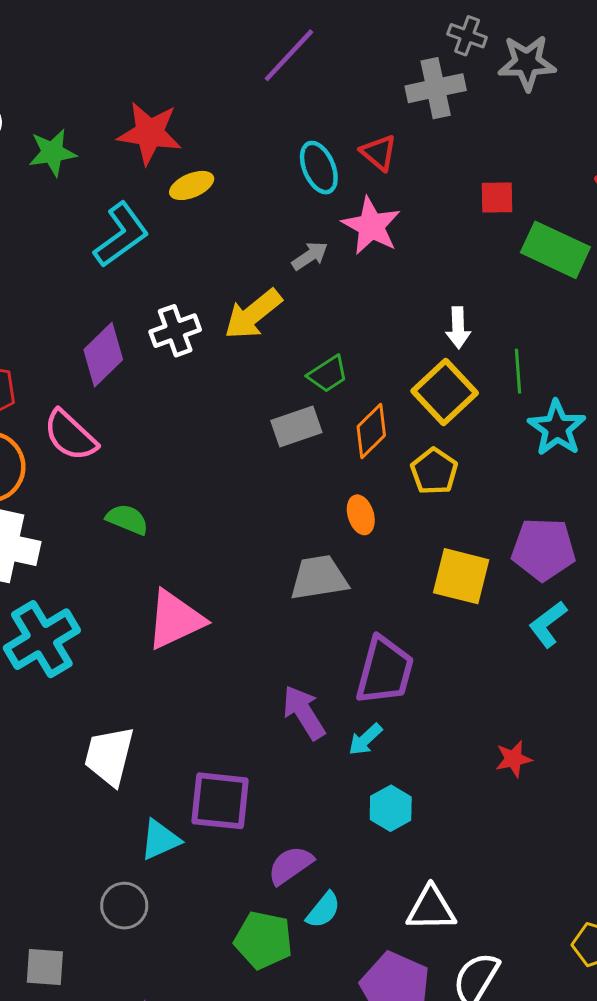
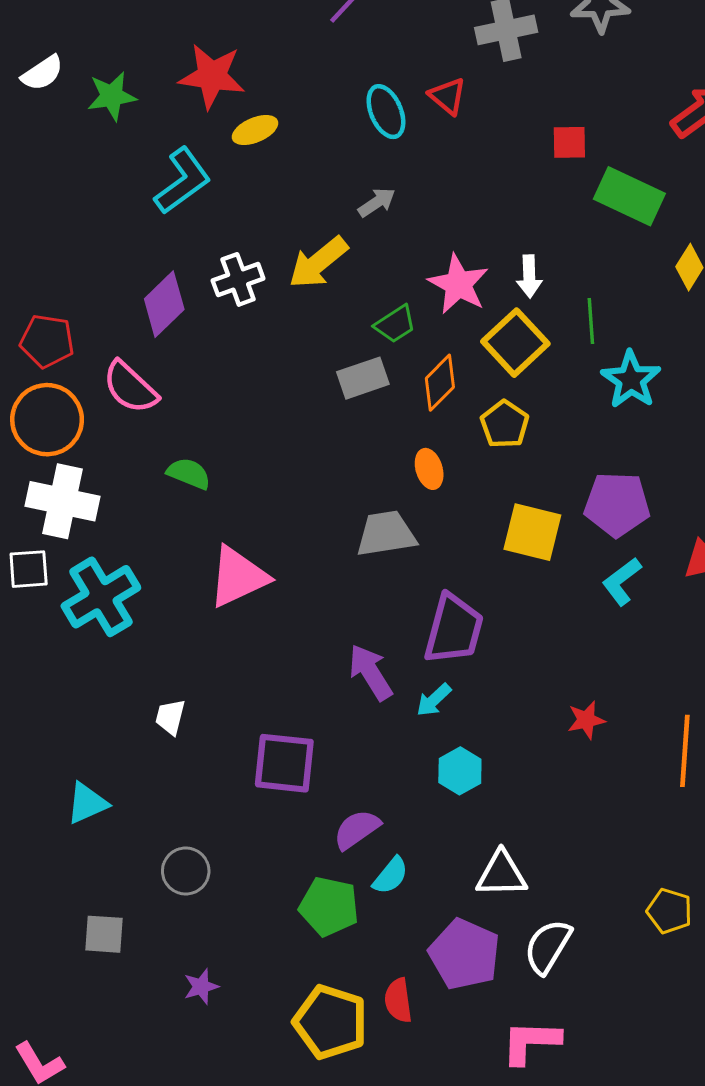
pink star: (371, 226) -> (458, 284), moved
white trapezoid: (109, 756) -> (170, 717), size x0.6
cyan triangle: (160, 840) -> (87, 803), moved

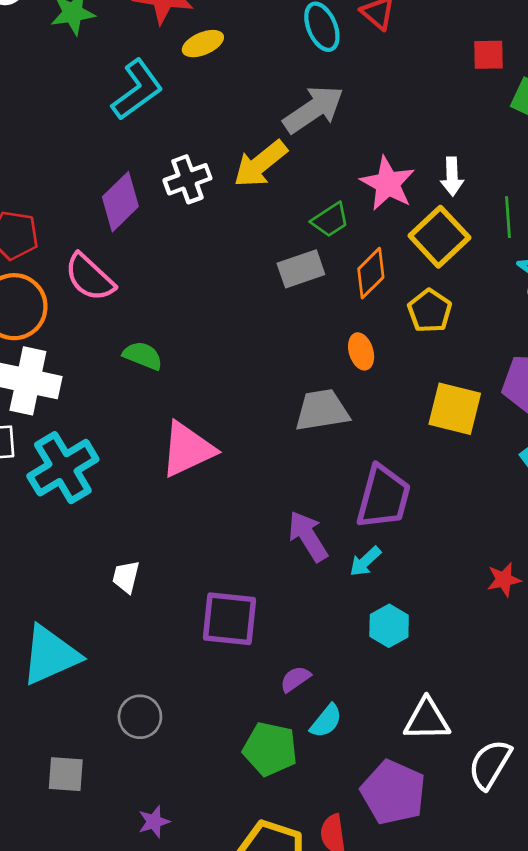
gray arrow: (377, 202) -> (313, 109), size x1.8
cyan triangle: (87, 803) -> (50, 655), size x1.6
purple semicircle: (357, 829) -> (295, 679), size x0.7
white semicircle: (548, 946) -> (490, 764), moved

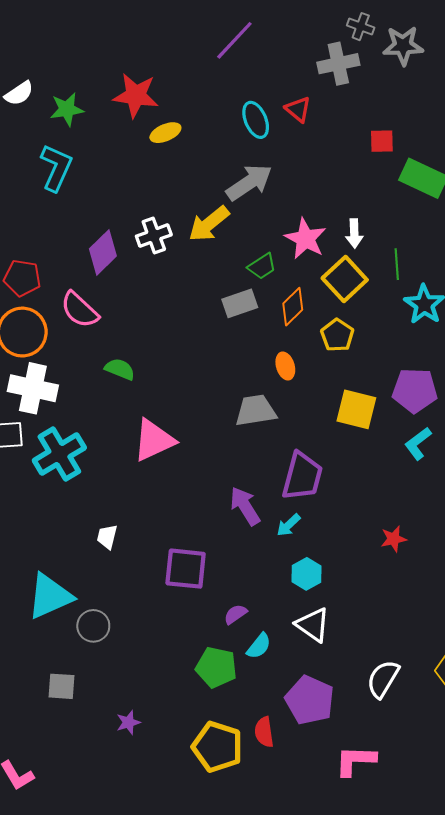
cyan L-shape: (137, 90) -> (56, 168), moved, turned -30
gray circle: (140, 717) -> (93, 626), moved
white triangle: (427, 720) -> (313, 625), moved, turned 36

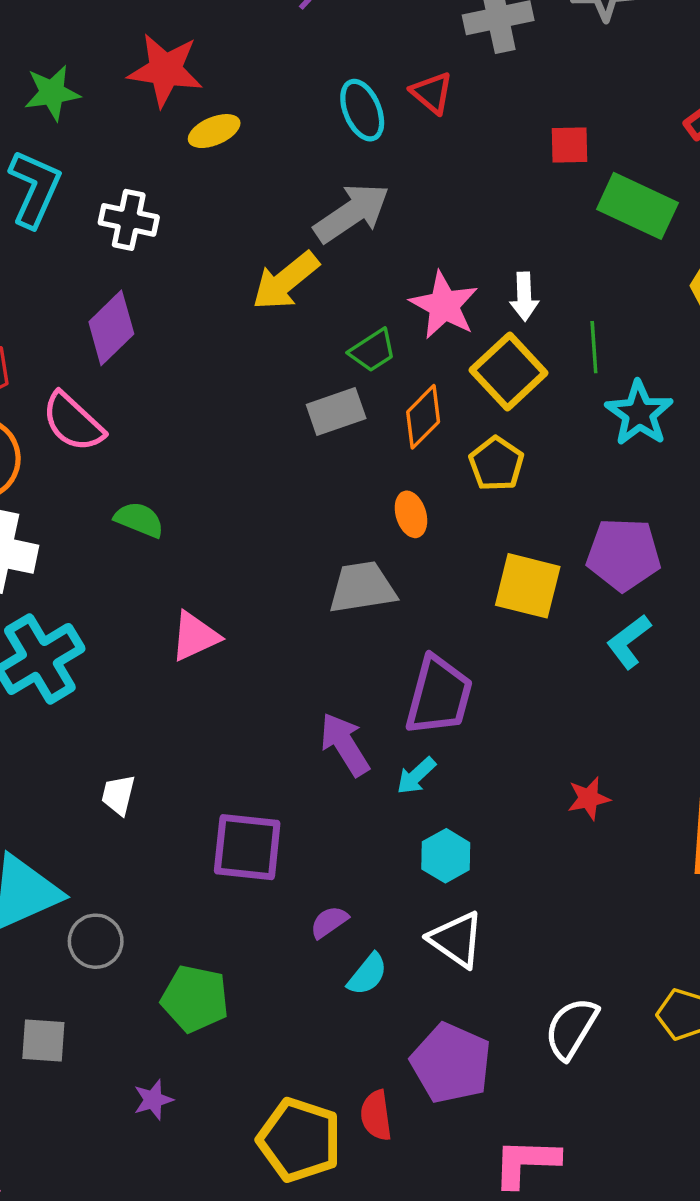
white cross: (154, 236) -> (129, 220), moved, turned 32
pink triangle: (154, 440) -> (195, 636), size x0.7
green pentagon: (216, 667) -> (195, 999), moved

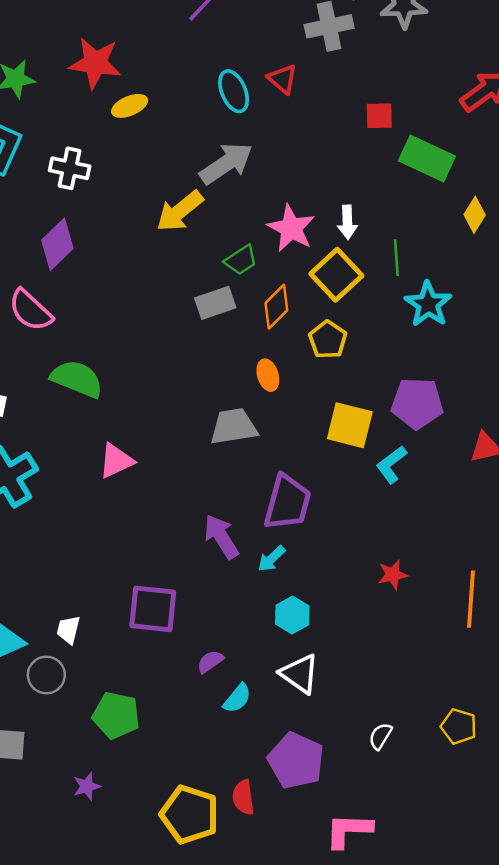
green semicircle: (139, 520) -> (77, 379), size x1.5
cyan L-shape: (629, 642) -> (391, 464), moved
white trapezoid: (118, 795) -> (68, 630), moved
white semicircle: (571, 1028) -> (380, 736), size x0.6

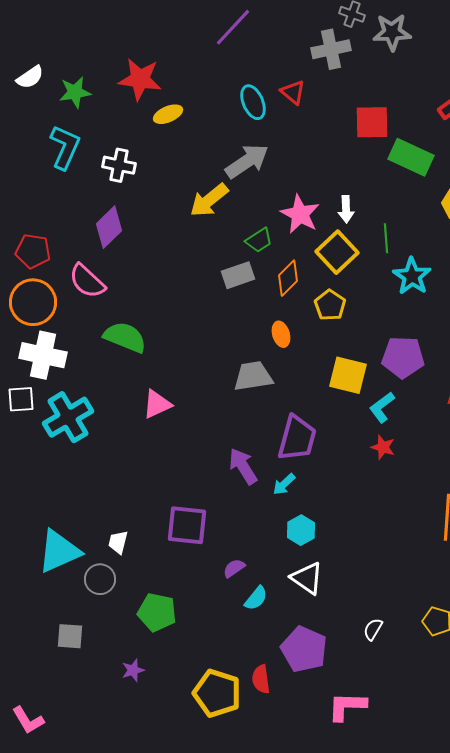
red square: (379, 116) -> (372, 122), size x1.5
red star: (393, 575) -> (383, 447), moved, turned 30

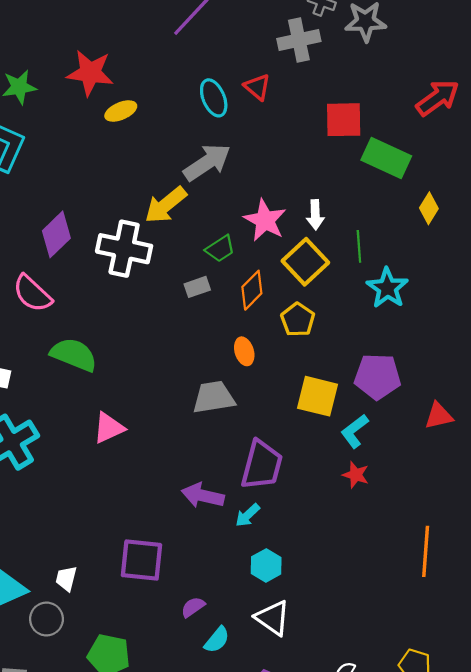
white cross: (119, 165) -> (124, 249), moved, size x1.5
gray rectangle: (238, 275) -> (197, 287), size x0.7
purple arrow: (243, 466) -> (203, 496), turned -45

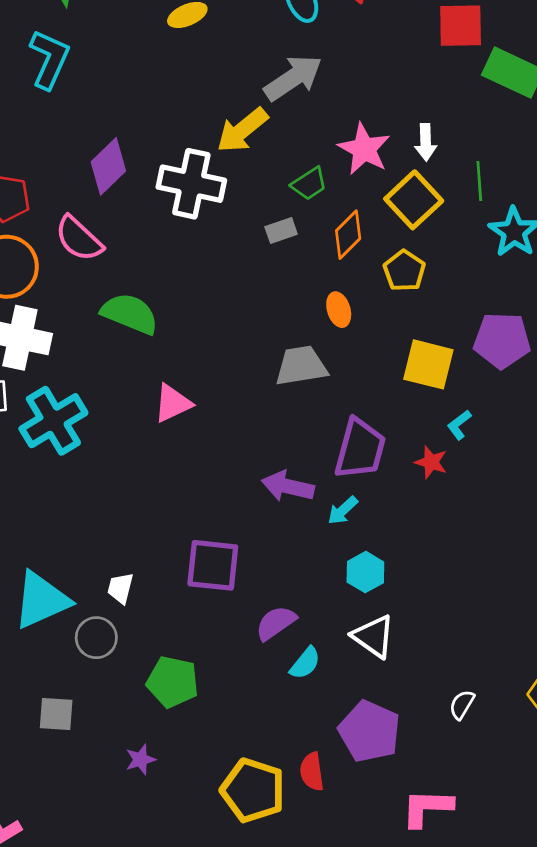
cyan L-shape: (355, 431) -> (459, 425), moved, size x0.7
red star: (356, 475) -> (431, 462), moved
purple semicircle: (193, 607) -> (276, 623), size x1.4

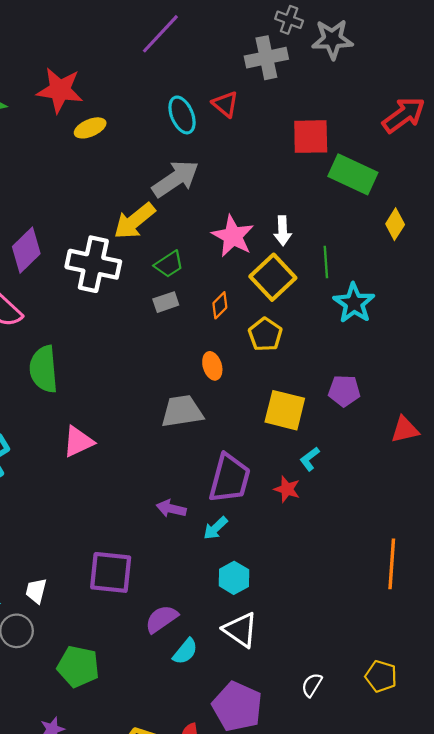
green trapezoid: (309, 184) -> (169, 264), moved
orange diamond: (348, 235) -> (220, 305), size x0.7
green semicircle: (130, 314) -> (44, 369), turned -117
purple pentagon: (502, 340) -> (344, 391), size x0.7
purple arrow: (288, 486) -> (171, 509), size x0.7

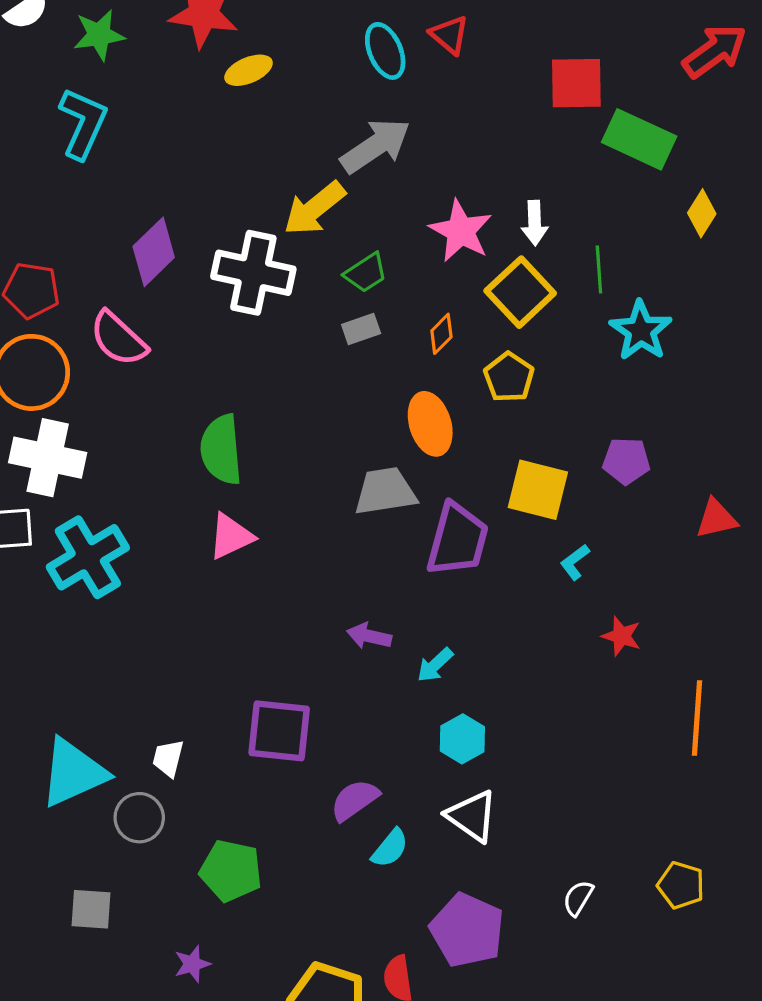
orange ellipse: (212, 366) -> (430, 424), size x1.5
green semicircle: (44, 369) -> (221, 450), moved
purple trapezoid: (230, 478) -> (457, 540), moved
red star: (287, 489) -> (621, 636), moved

